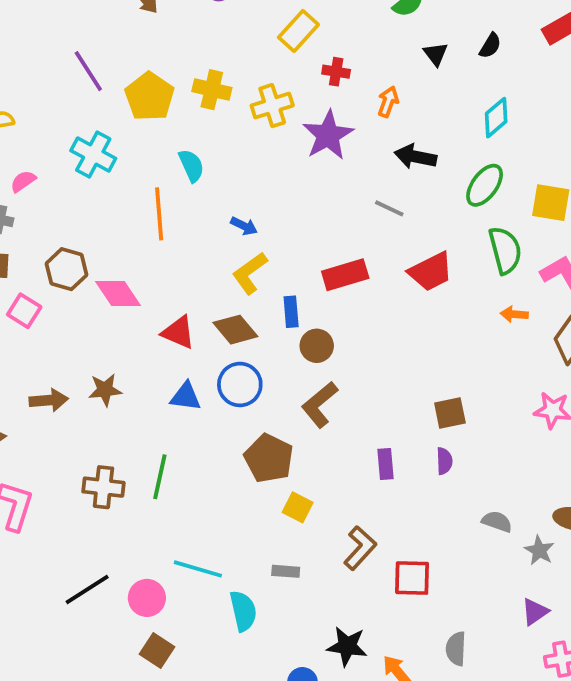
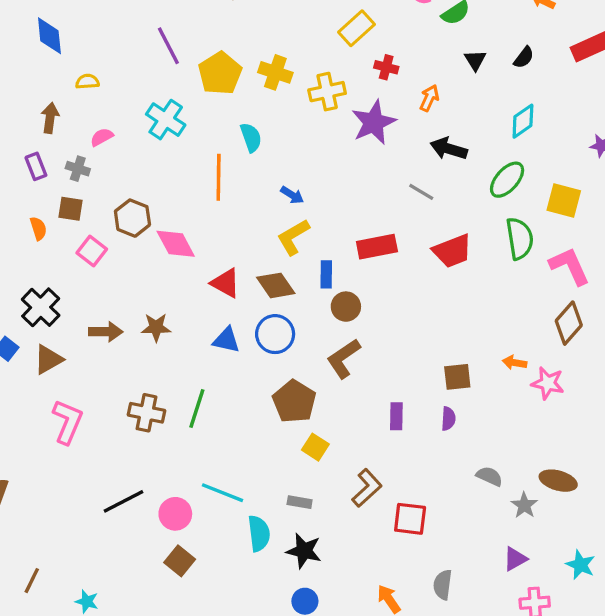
orange arrow: (514, 314) -> (515, 363), moved
black star: (347, 646) -> (304, 551), moved

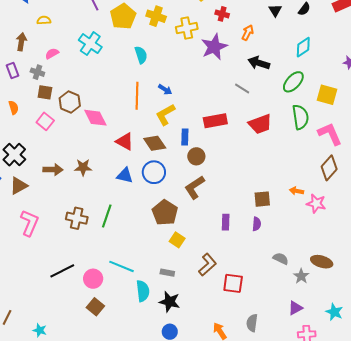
orange line: (219, 177) -> (137, 96), moved
brown square: (71, 209) -> (45, 92), moved

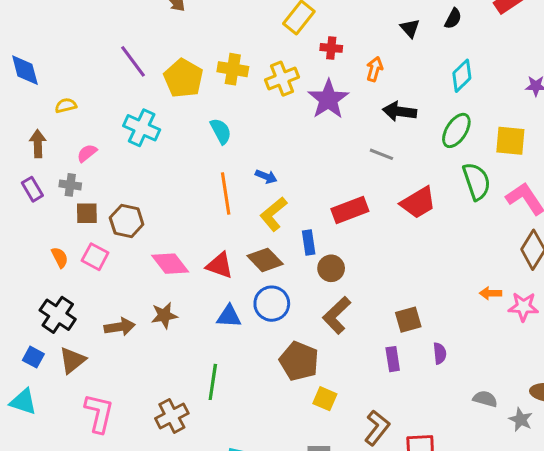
orange semicircle: (14, 108) -> (60, 257), moved
pink diamond: (95, 118) -> (170, 264), moved
brown square: (262, 199) -> (408, 320), moved
brown cross: (77, 218) -> (172, 416), moved, turned -30

